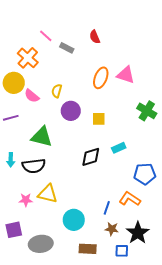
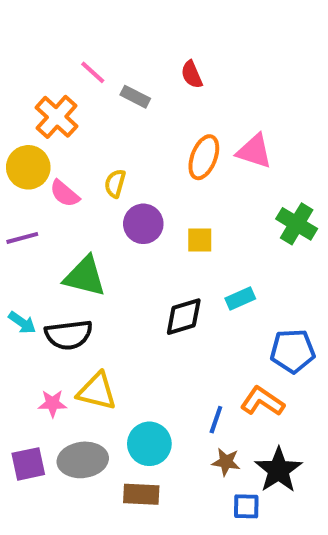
cyan arrow: (11, 160) -> (22, 323), turned -56
gray ellipse: (41, 244) -> (83, 460), moved
brown rectangle: (88, 249) -> (141, 494), moved

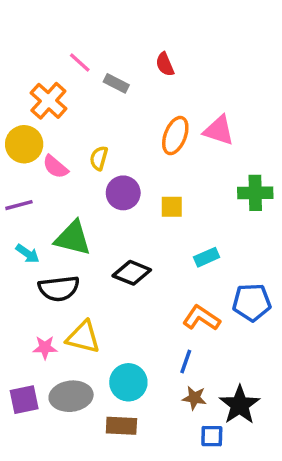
green cross: (297, 224) -> (255, 193), turned -32
black diamond: (184, 317) -> (132, 273), moved, turned 39
cyan arrow: (22, 323) -> (28, 254), moved
orange L-shape: (262, 401) -> (201, 318), moved

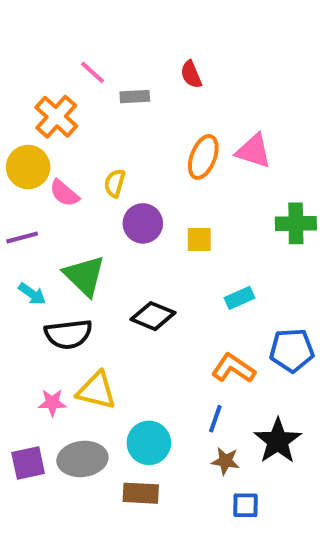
gray rectangle: (116, 83) -> (135, 97), turned -30
green triangle: (73, 238) -> (84, 276), turned 30
black star: (240, 405) -> (278, 441), moved

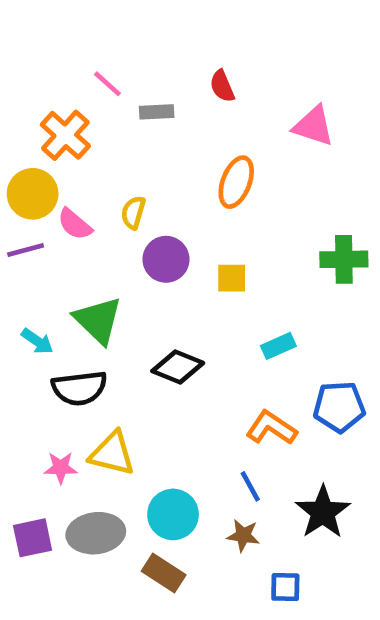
pink triangle: (254, 151) -> (313, 126), moved
purple line: (22, 238) -> (26, 250), moved
blue line: (215, 419) -> (250, 486), turned -48
brown star: (225, 461) -> (243, 536), moved
brown rectangle: (141, 493) -> (164, 573), turned 30

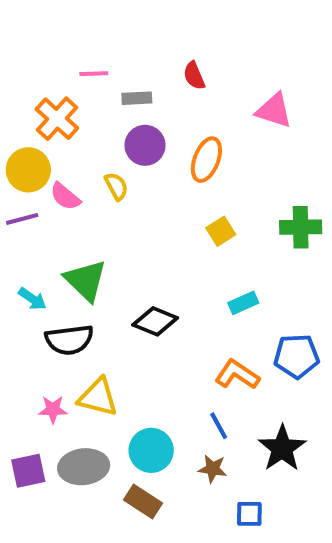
pink line: (107, 84) -> (94, 74), turned -44
yellow semicircle: (133, 213) -> (116, 186), turned 136
purple circle: (166, 259) -> (145, 145), moved
yellow square: (232, 278) -> (221, 231), moved, turned -32

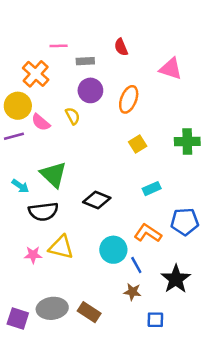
cyan circle: (151, 450) -> (113, 250), moved
gray ellipse: (84, 467) -> (52, 308), moved
purple square: (28, 471) -> (18, 319), moved, turned 30

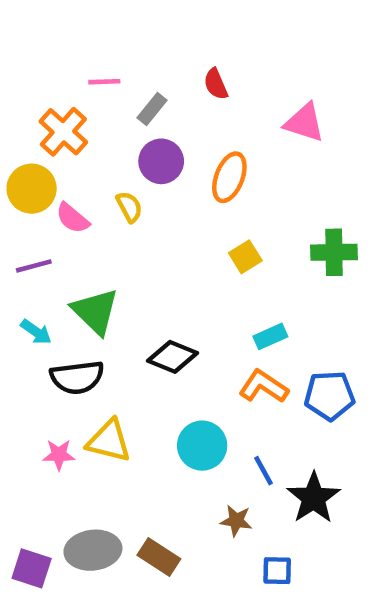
gray rectangle: (85, 61) -> (152, 109), turned -48
purple line: (14, 136) -> (34, 266), moved
orange L-shape: (148, 233) -> (264, 386), moved
blue line: (136, 265) -> (264, 471), moved

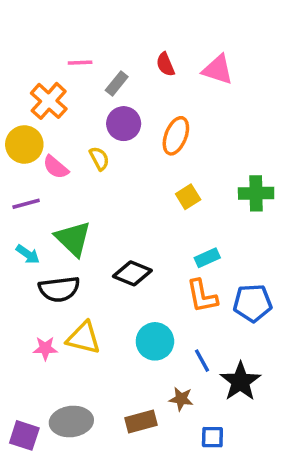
pink triangle: (304, 123) -> (218, 70), moved
orange L-shape: (264, 386) -> (202, 296), turned -135
brown rectangle: (159, 557) -> (141, 421), moved, turned -48

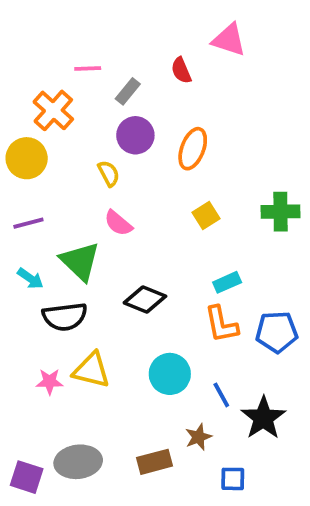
pink triangle: (218, 70) -> (229, 40), moved
pink semicircle: (56, 167) -> (118, 223), moved
brown star: (181, 399) -> (198, 437), turned -30

